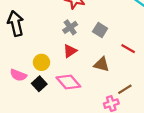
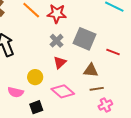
gray square: (100, 30) -> (84, 39), size x1.6
black square: (39, 84) -> (36, 107), moved, turned 32
brown line: (125, 89) -> (97, 89), moved, turned 32

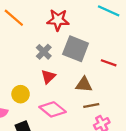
red star: (57, 14) -> (58, 20), moved

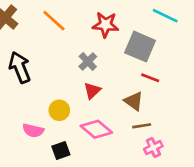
gray square: (76, 49) -> (140, 47), moved
red line: (109, 63) -> (150, 78), moved
brown triangle: (84, 85) -> (134, 101), turned 30

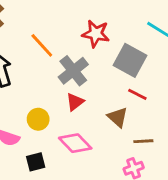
orange line: (54, 21) -> (42, 45), moved
gray cross: (88, 61) -> (73, 71), size x1.5
brown line: (142, 126) -> (143, 141), moved

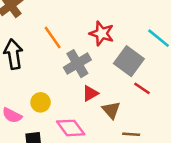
red line: (137, 94) -> (142, 88), moved
red triangle: (75, 102) -> (90, 93), moved

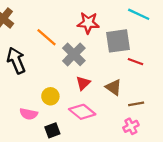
gray square: (129, 61) -> (118, 41), turned -30
red triangle: (90, 93) -> (83, 83), moved

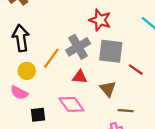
orange line: (47, 37) -> (51, 58), moved, turned 70
gray square: (118, 41) -> (111, 51), moved
red triangle: (83, 83) -> (80, 77), turned 35
yellow circle: (50, 96) -> (27, 71), moved

